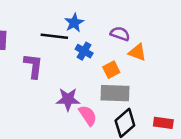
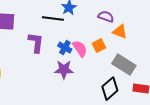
blue cross: (84, 51) -> (65, 48), moved
gray rectangle: (115, 93) -> (124, 65), moved, turned 30
pink semicircle: (88, 115) -> (80, 49), moved

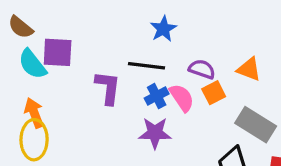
purple semicircle: (106, 17) -> (202, 69), moved
black line: (53, 19) -> (147, 66), moved
blue cross: (65, 48) -> (157, 96), turned 32

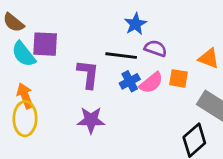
purple semicircle: (202, 69) -> (156, 48), moved
orange square: (214, 93) -> (179, 78), turned 36
pink semicircle: (182, 98) -> (151, 83), turned 85
purple star: (155, 133) -> (91, 120), moved

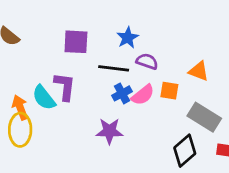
purple square: (45, 44) -> (76, 42), moved
cyan semicircle: (24, 54) -> (44, 98), moved
purple L-shape: (88, 74) -> (65, 86), moved
purple star: (91, 120) -> (109, 131), moved

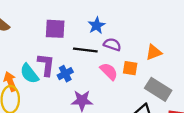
orange triangle: (199, 71) -> (154, 52), turned -42
blue cross: (122, 93) -> (65, 74), moved
pink semicircle: (143, 95) -> (109, 71), turned -96

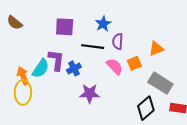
purple semicircle: (112, 44) -> (118, 41), turned -105
orange square: (130, 68) -> (134, 63), turned -32
cyan semicircle: (29, 74) -> (41, 68), turned -108

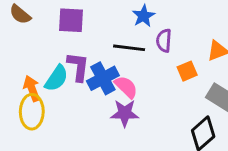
purple square: (65, 27) -> (71, 20), moved
pink semicircle: (115, 66) -> (126, 87), moved
blue cross: (74, 68) -> (103, 78), size x1.5

